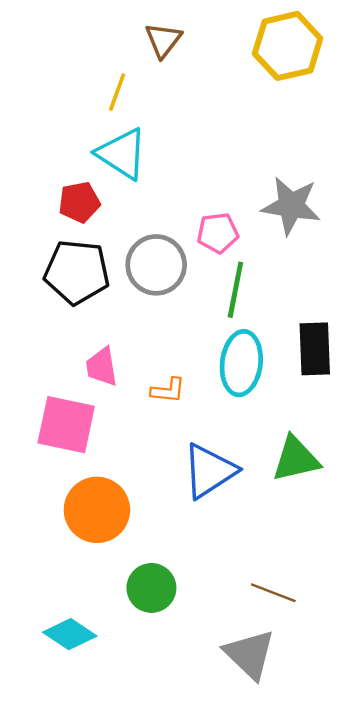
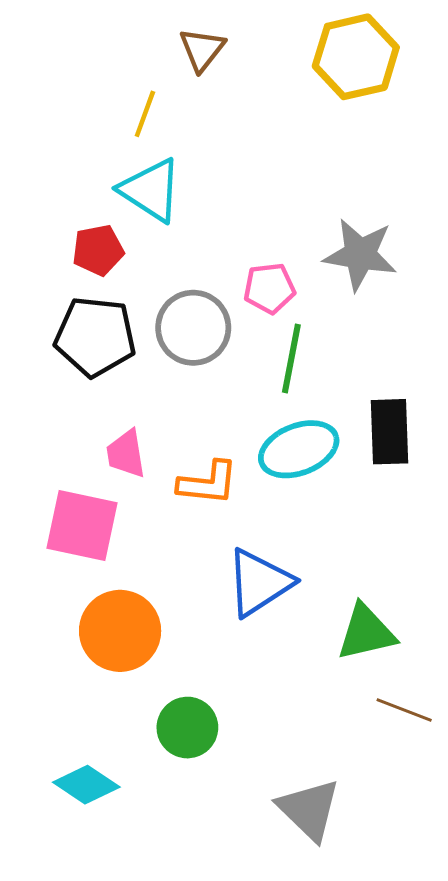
cyan ellipse: (241, 363) -> (299, 449), turned 62
orange L-shape: (168, 390) -> (208, 483), size x1.4
green triangle: (296, 459) -> (366, 632), moved
brown line: (273, 593) -> (404, 710), moved

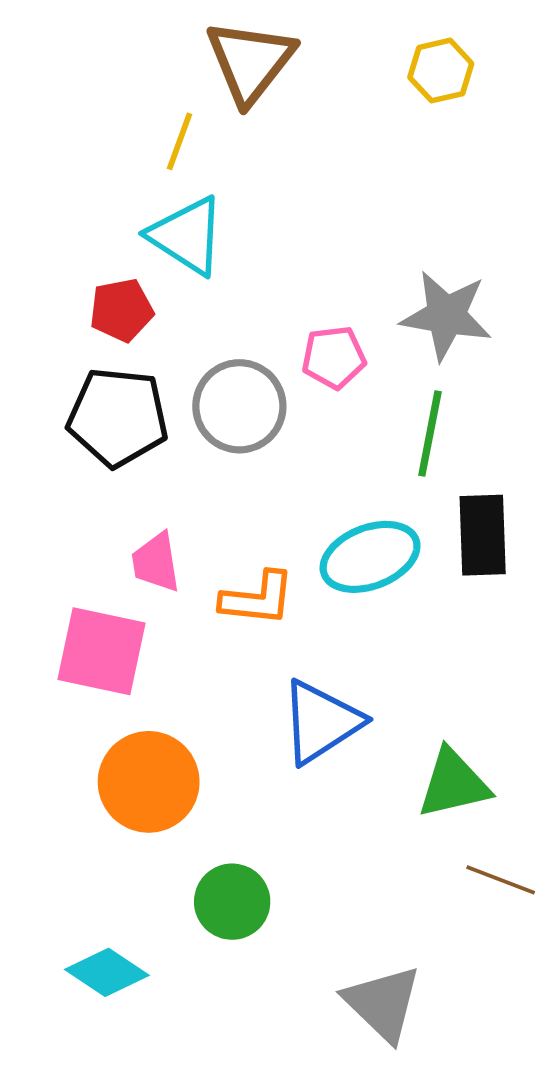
brown triangle: (202, 50) -> (250, 62), size x1.6
yellow hexagon: (356, 57) -> (441, 71), size x0.6
green line: (291, 358) -> (430, 434), moved

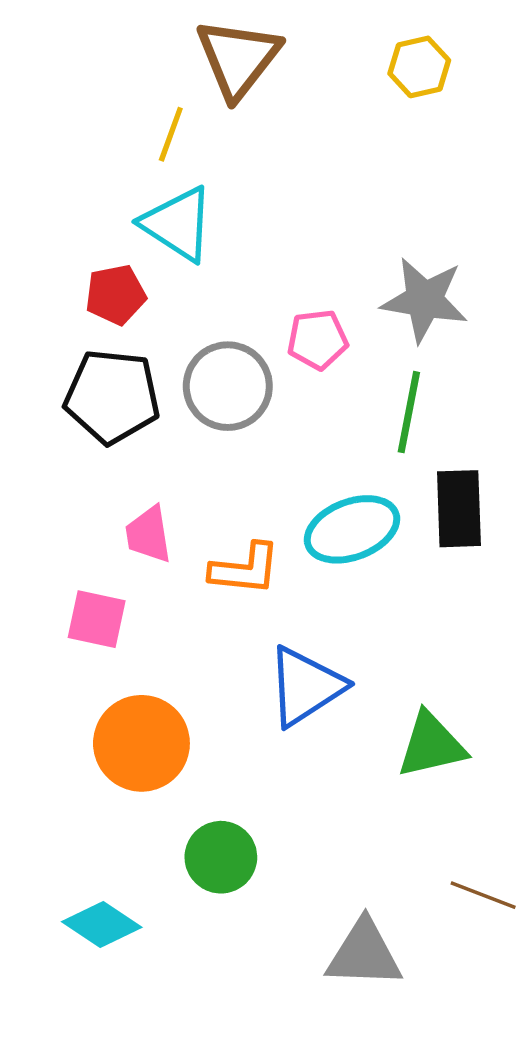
pink square: (101, 651) -> (97, 619), size x0.7
brown line: (501, 880) -> (483, 895), moved
gray triangle: (383, 1003) -> (364, 954), turned -42

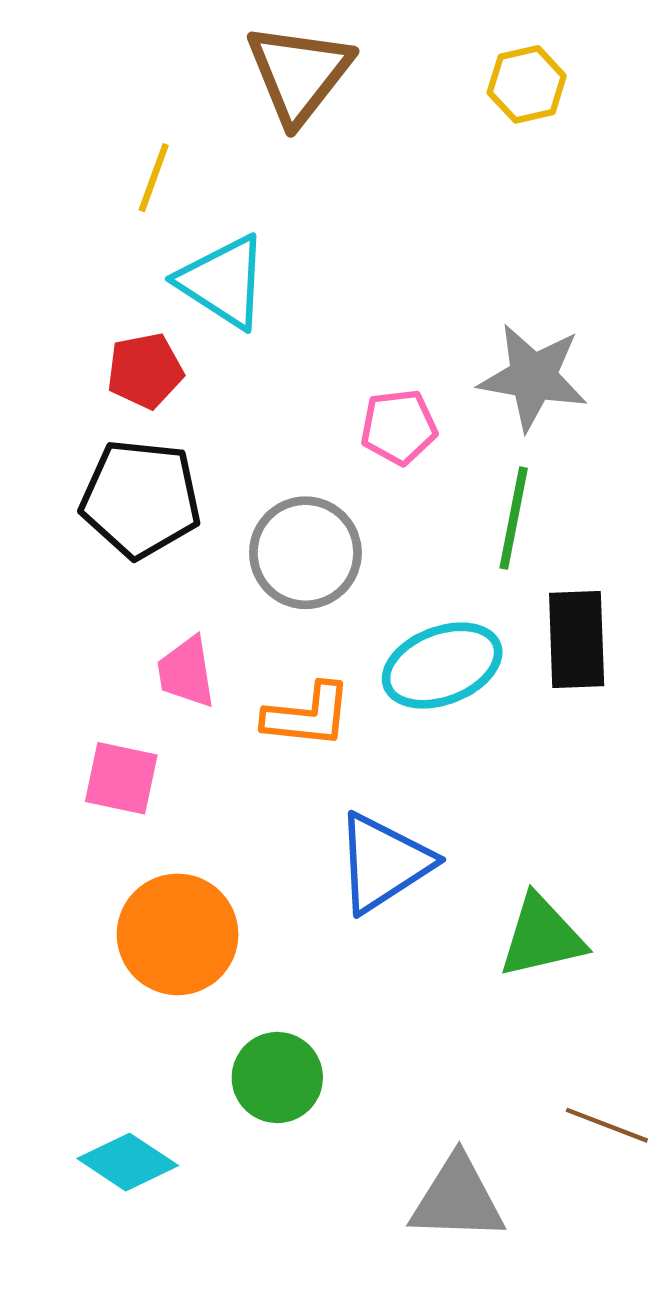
yellow line: (171, 134) -> (154, 178), moved
gray circle: (228, 386) -> (305, 553), moved

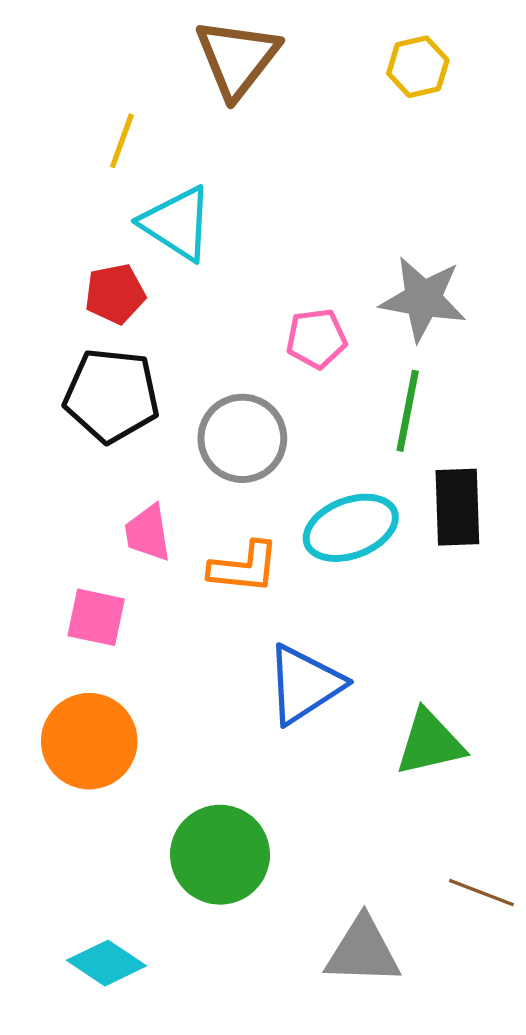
orange circle: (178, 934) -> (89, 741), moved
green circle: (277, 1078) -> (220, 855), size x1.4
cyan diamond: (128, 1162) -> (106, 963), moved

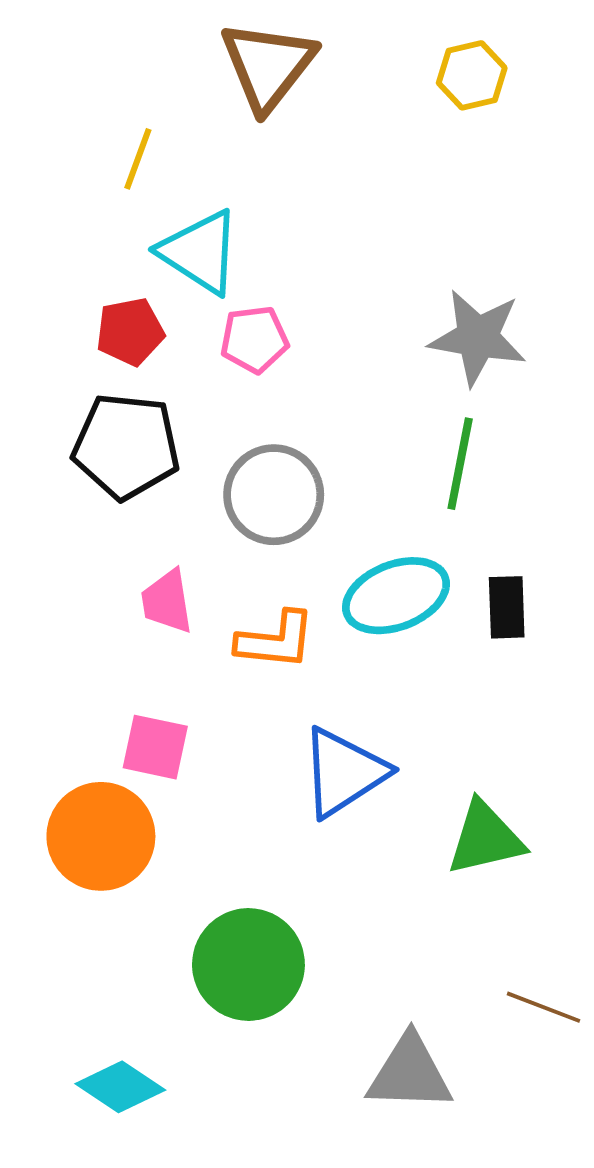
pink pentagon: (316, 339) -> (254, 339), moved
black rectangle: (457, 507) -> (507, 607), moved, size x0.7
pink square: (96, 617) -> (155, 747), moved

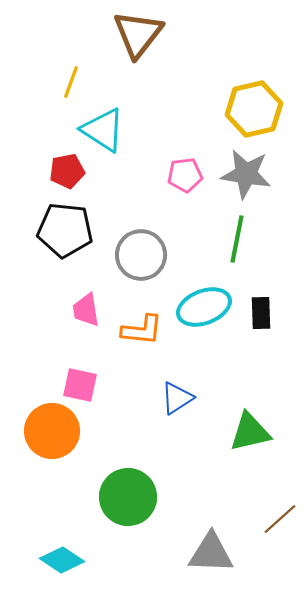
yellow hexagon: (472, 75) -> (254, 109), moved, size x1.6
pink pentagon: (254, 339) -> (185, 175), moved
blue triangle: (344, 772) -> (177, 398), size x0.7
brown line: (544, 1007) -> (280, 519), turned -63

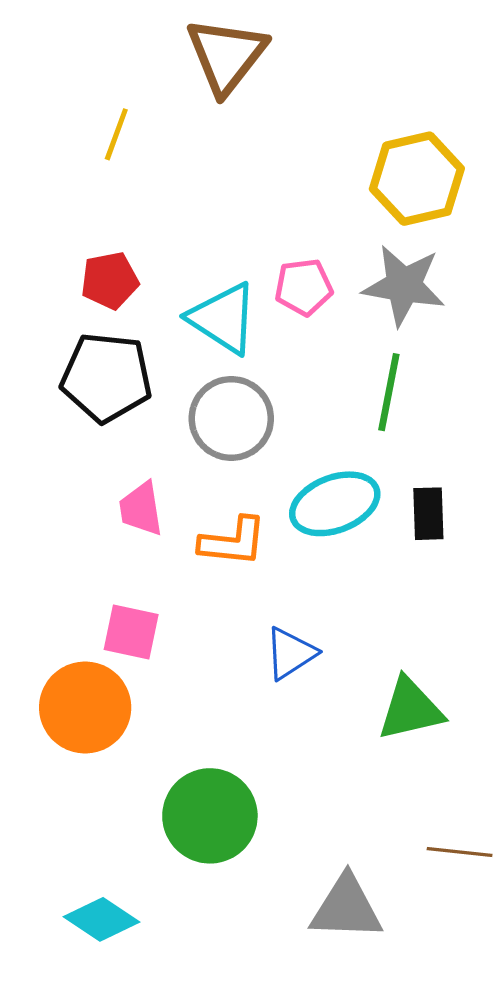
cyan triangle: (103, 130) -> (223, 318), moved
brown line: (280, 519) -> (460, 852), turned 48

